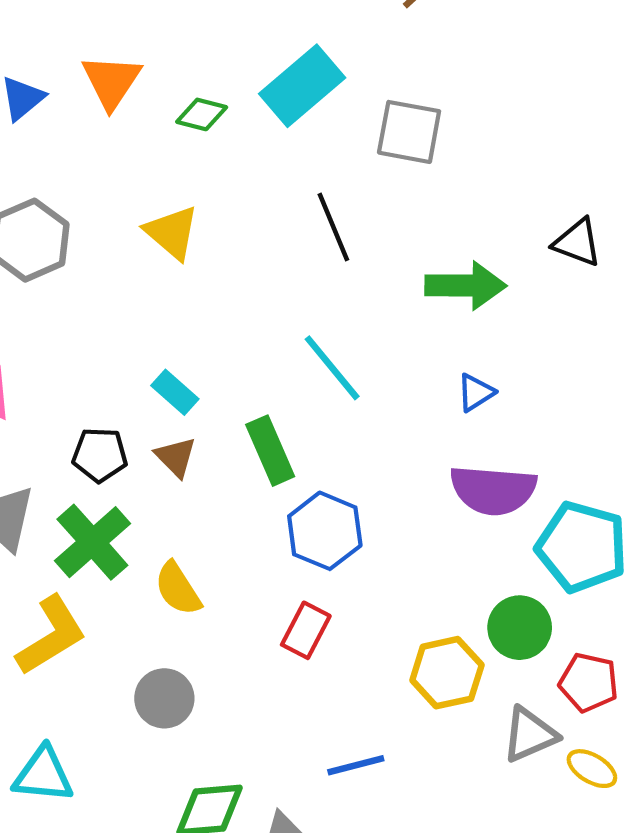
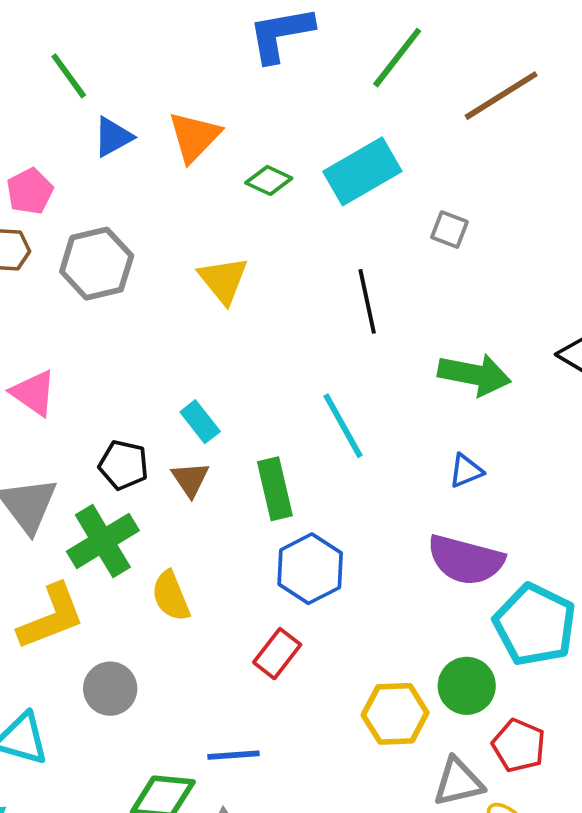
gray square: (409, 132) -> (449, 230), size x0.6
gray circle: (164, 698) -> (110, 689), moved
blue line: (356, 765) -> (233, 755), moved

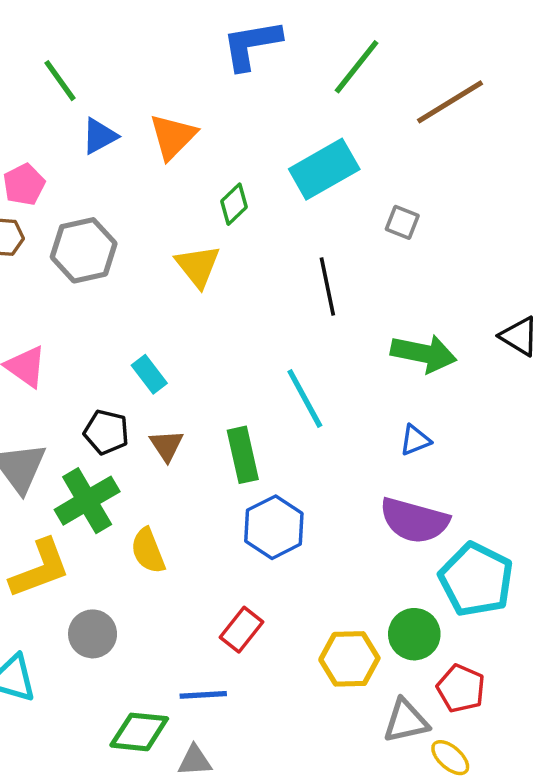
green diamond: (269, 180) -> (234, 204), moved, turned -69
cyan rectangle: (200, 422) -> (149, 374), moved
red rectangle: (277, 654) -> (242, 630), moved

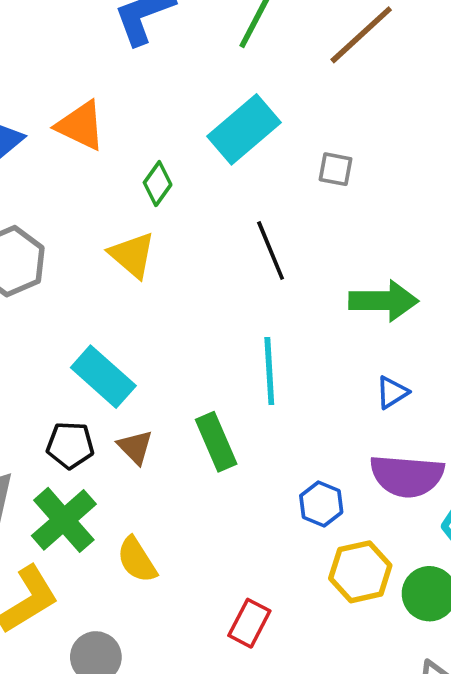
orange triangle: (173, 136) -> (81, 126), turned -38
cyan rectangle: (149, 374) -> (103, 377), size x1.6
cyan line: (305, 398) -> (269, 371), turned 36
blue hexagon: (274, 527) -> (321, 504), moved, size x0.7
yellow hexagon: (349, 659) -> (360, 572), moved

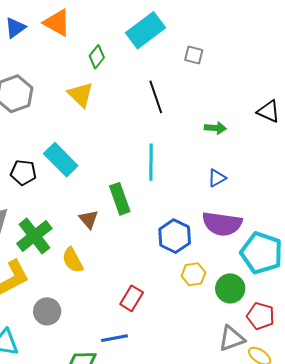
green arrow: (384, 301) -> (215, 128), size x0.6
black pentagon: (70, 445) -> (23, 172), moved
brown triangle: (135, 447) -> (89, 219), moved
blue hexagon: (321, 504) -> (175, 236), size x1.4
yellow hexagon: (360, 572) -> (193, 274), size x0.7

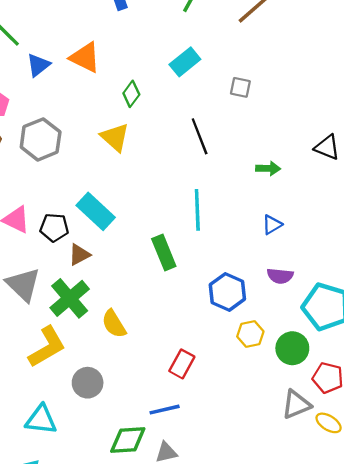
cyan rectangle: (145, 30) -> (185, 62), size x0.7
brown triangle: (89, 219) -> (79, 255), moved, turned 45
purple semicircle: (222, 224) -> (280, 276), size x0.6

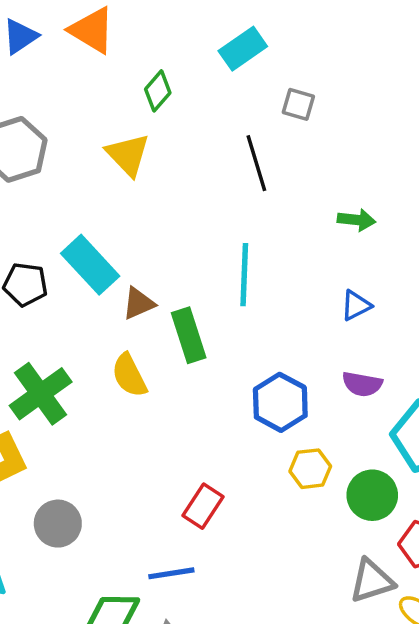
gray square: (240, 87) -> (298, 104), moved
brown triangle: (79, 255) -> (139, 303), moved
yellow semicircle: (114, 324) -> (129, 375), moved

